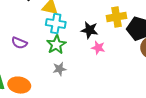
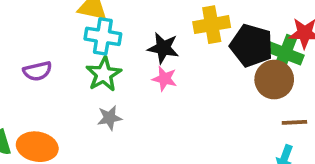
purple semicircle: (19, 43) -> (37, 71), turned -35
pink star: (98, 48) -> (165, 79), moved

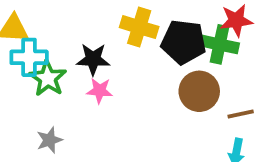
yellow cross: (212, 25) -> (139, 27), turned 36
green star: (104, 74) -> (48, 78), moved
brown circle: (274, 80) -> (199, 91), moved

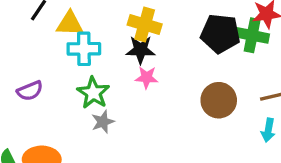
yellow cross: (139, 27) -> (145, 24), moved
green star: (48, 78) -> (93, 93), moved
brown circle: (199, 91) -> (219, 100), moved

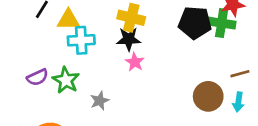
pink star: (147, 77) -> (135, 62), turned 30
green star: (93, 93) -> (66, 80), moved
brown circle: (219, 100) -> (208, 96), moved

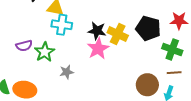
yellow cross: (131, 18) -> (118, 34), moved
green cross: (222, 23) -> (172, 50), moved
pink star: (135, 62) -> (98, 49), size x1.5

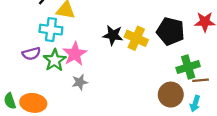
cyan cross: (62, 25) -> (51, 30), moved
pink star: (98, 49) -> (75, 54), moved
green cross: (172, 50) -> (188, 67), moved, turned -36

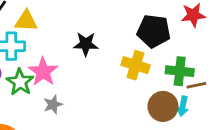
yellow cross: (136, 38) -> (135, 65), moved
green cross: (188, 67) -> (180, 71), turned 30
cyan arrow: (195, 104) -> (183, 106), moved

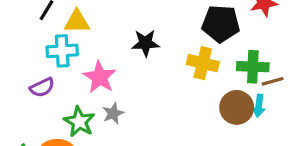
green star: (20, 82) -> (79, 122), moved

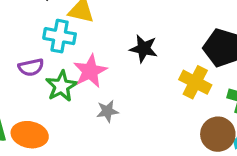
gray star: (113, 113) -> (107, 111), moved
green star: (79, 122) -> (61, 86), moved

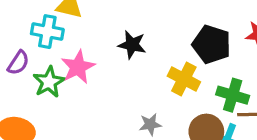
purple semicircle: (31, 67) -> (18, 63), turned -45
gray star: (107, 111) -> (150, 124), moved

